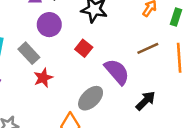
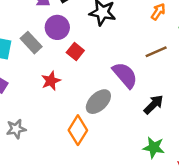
red square: (84, 48) -> (75, 51), moved
gray rectangle: (29, 53) -> (31, 43), moved

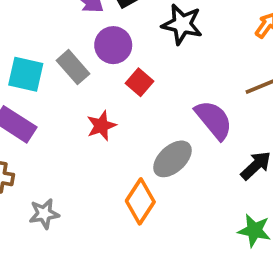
gray star: (16, 129) -> (44, 214), moved

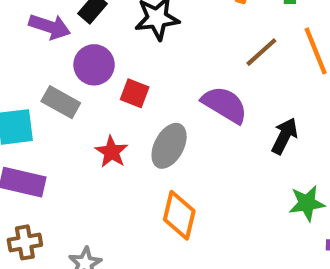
gray ellipse: (172, 159) -> (169, 146), moved

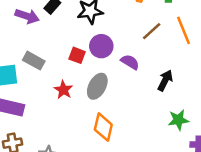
purple circle: (94, 65) -> (101, 46), moved
purple semicircle: (225, 105) -> (130, 62), size x0.7

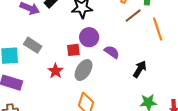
brown line: (152, 31) -> (133, 16), moved
red square: (77, 55) -> (73, 50), moved, turned -32

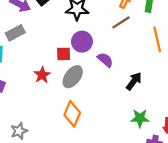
brown line: (133, 16) -> (121, 22), moved
gray rectangle: (33, 45) -> (15, 33), moved, turned -66

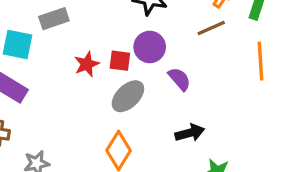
red star: (42, 75) -> (87, 64), moved
black arrow: (134, 81) -> (190, 133), moved, turned 30

